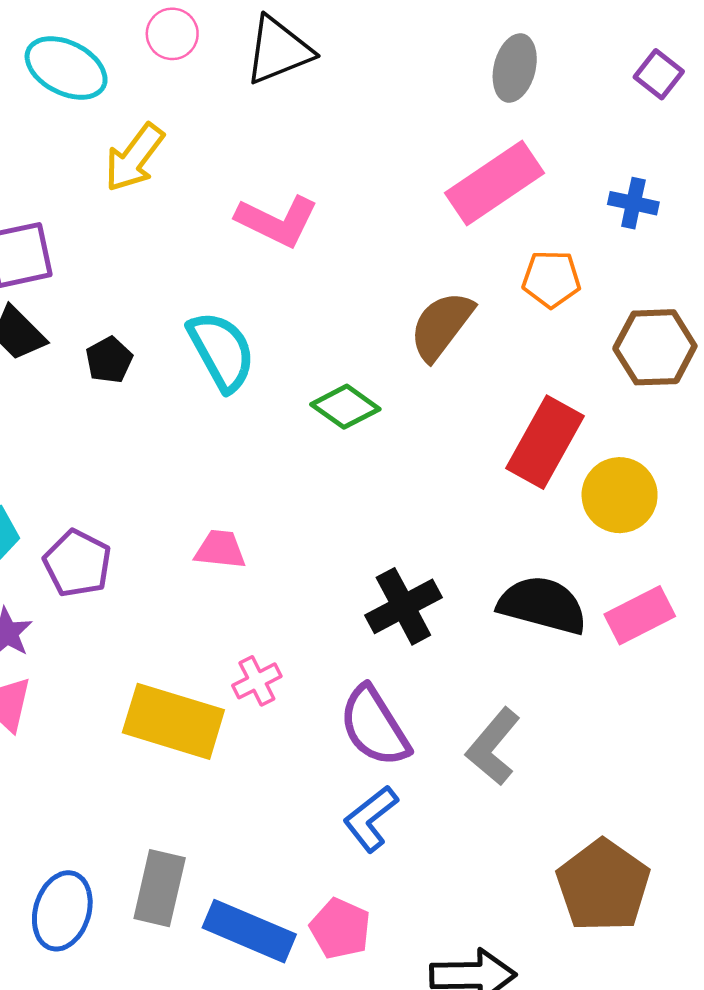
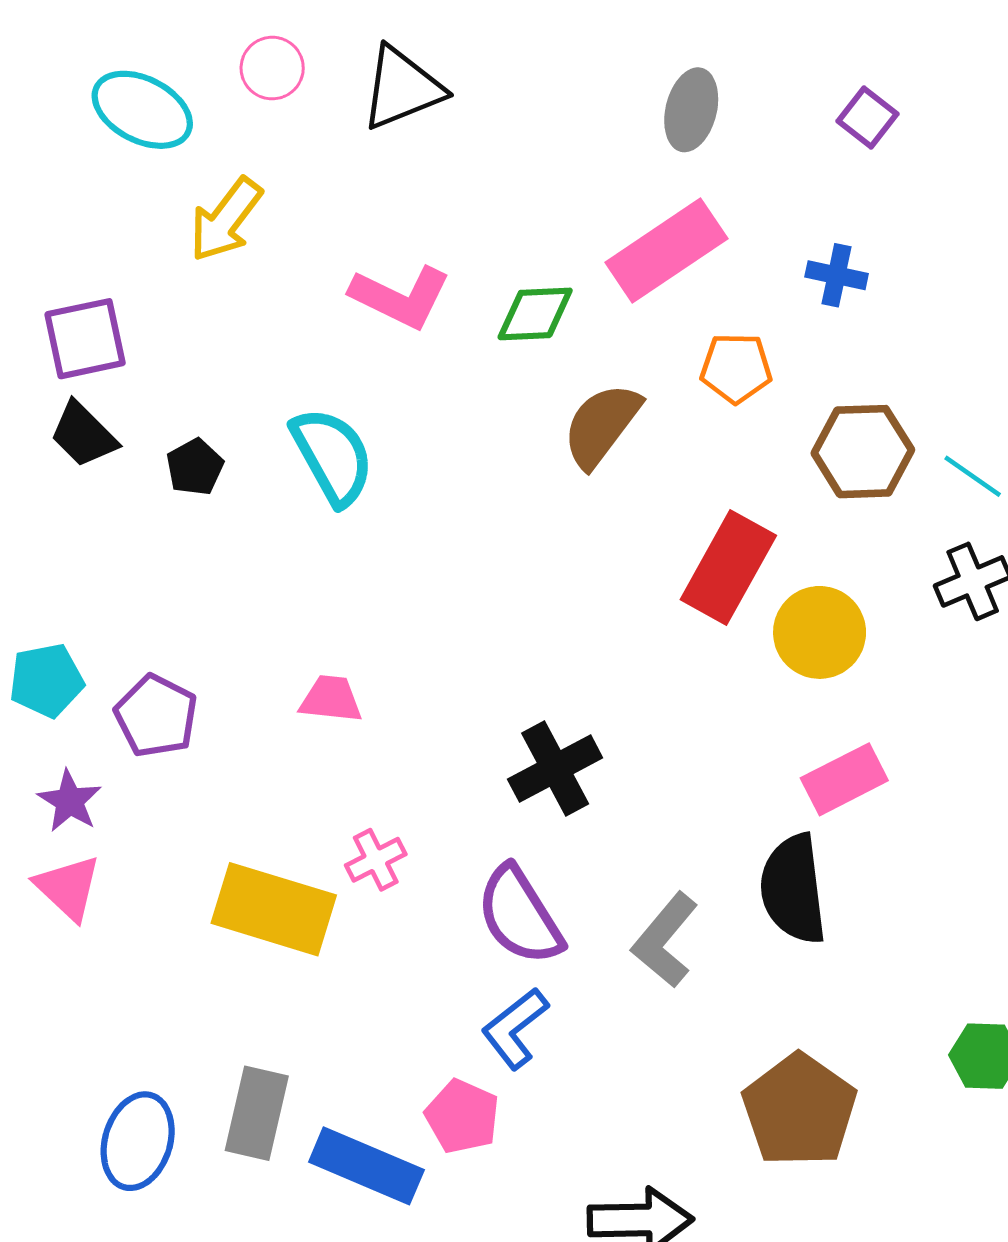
green diamond: (345, 407) -> (535, 314), moved, turned -38
black semicircle: (542, 605) -> (793, 889), moved, turned -112
pink pentagon: (340, 929) -> (462, 1116), moved

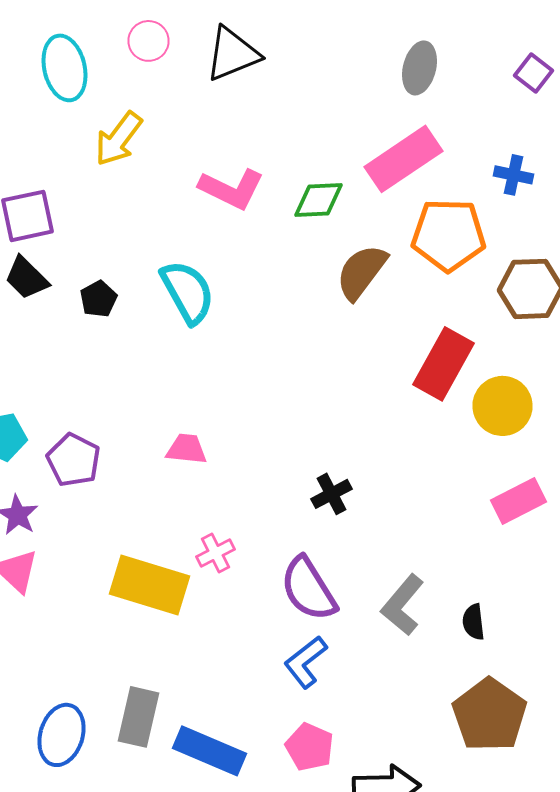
cyan ellipse: (142, 110) -> (64, 68), turned 50
orange pentagon: (736, 368) -> (448, 235), size x1.6
black cross: (555, 769) -> (332, 494), size x0.7
black semicircle: (793, 889) -> (474, 622), moved, size x0.5
pink pentagon: (462, 1116) -> (310, 747), moved

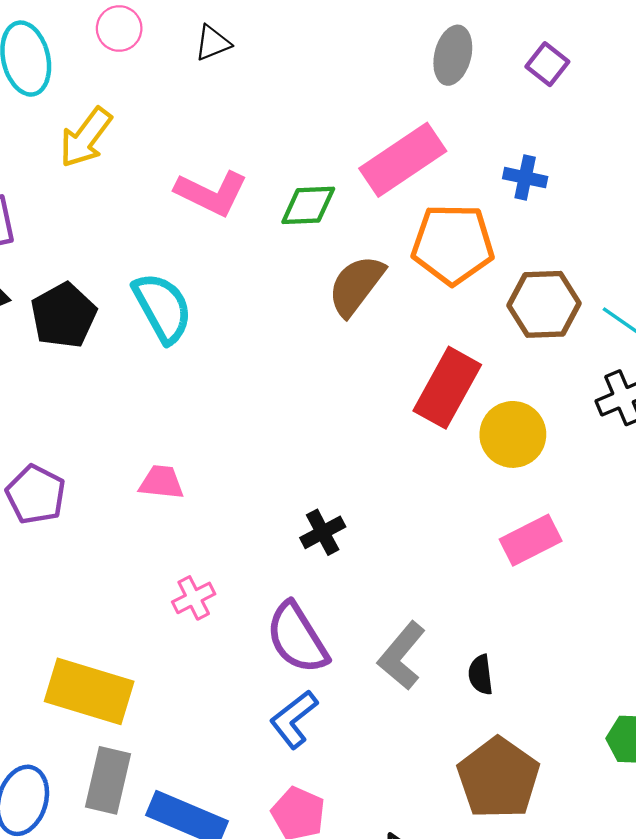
black triangle: (232, 54) -> (213, 43), size x0.6
gray ellipse: (420, 68) -> (453, 55), moved
black pentagon: (98, 299) -> (64, 315), size x1.6
yellow rectangle: (150, 585) -> (89, 691), moved

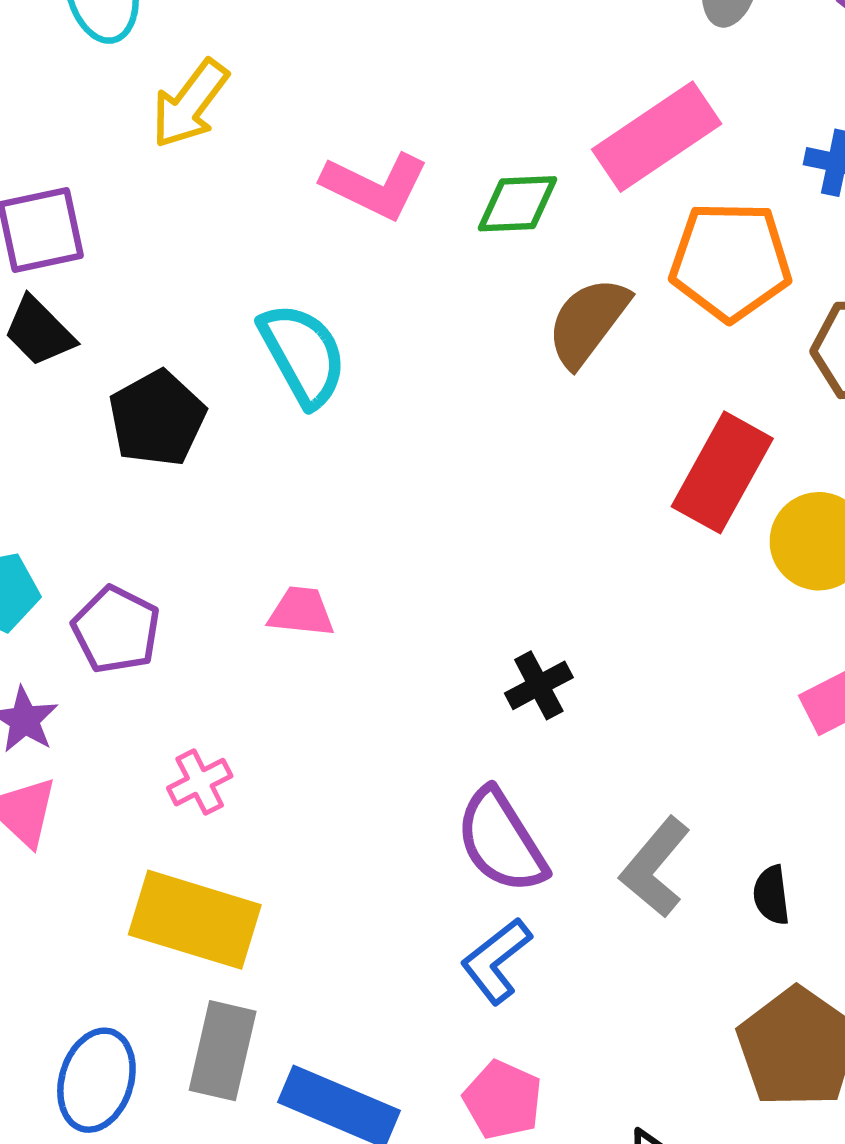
black pentagon: (64, 315) -> (157, 418), moved
pink cross: (194, 598) -> (200, 782), moved

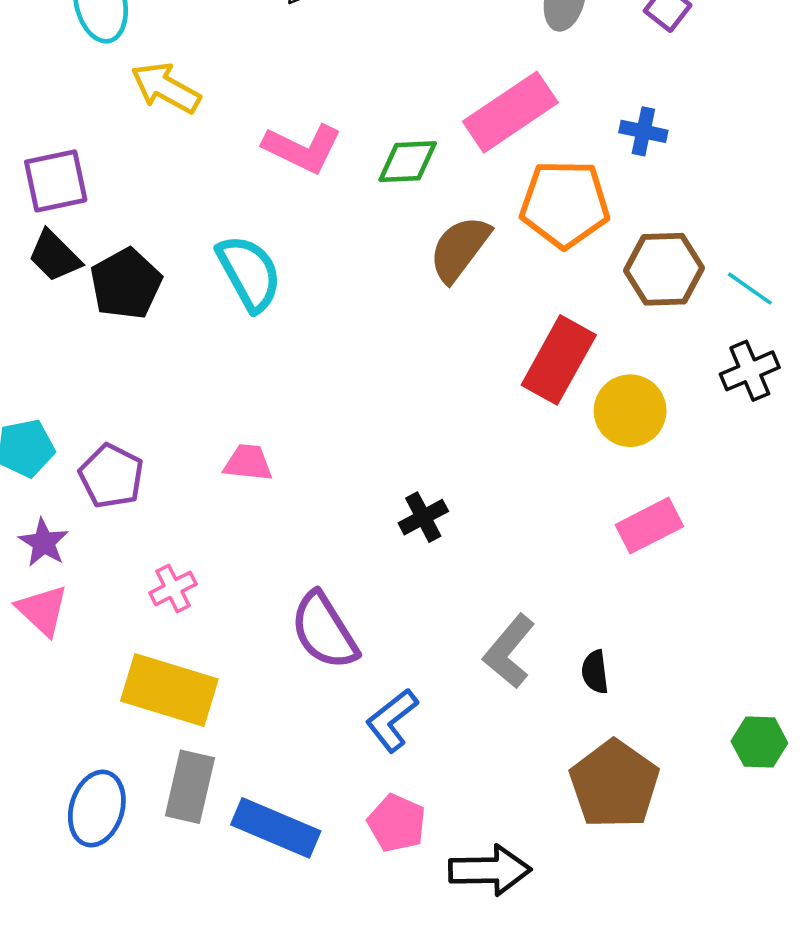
yellow arrow: (190, 104) -> (166, 88), turned 82
black pentagon: (157, 418) -> (126, 284), moved
purple semicircle: (501, 841) -> (324, 631), moved

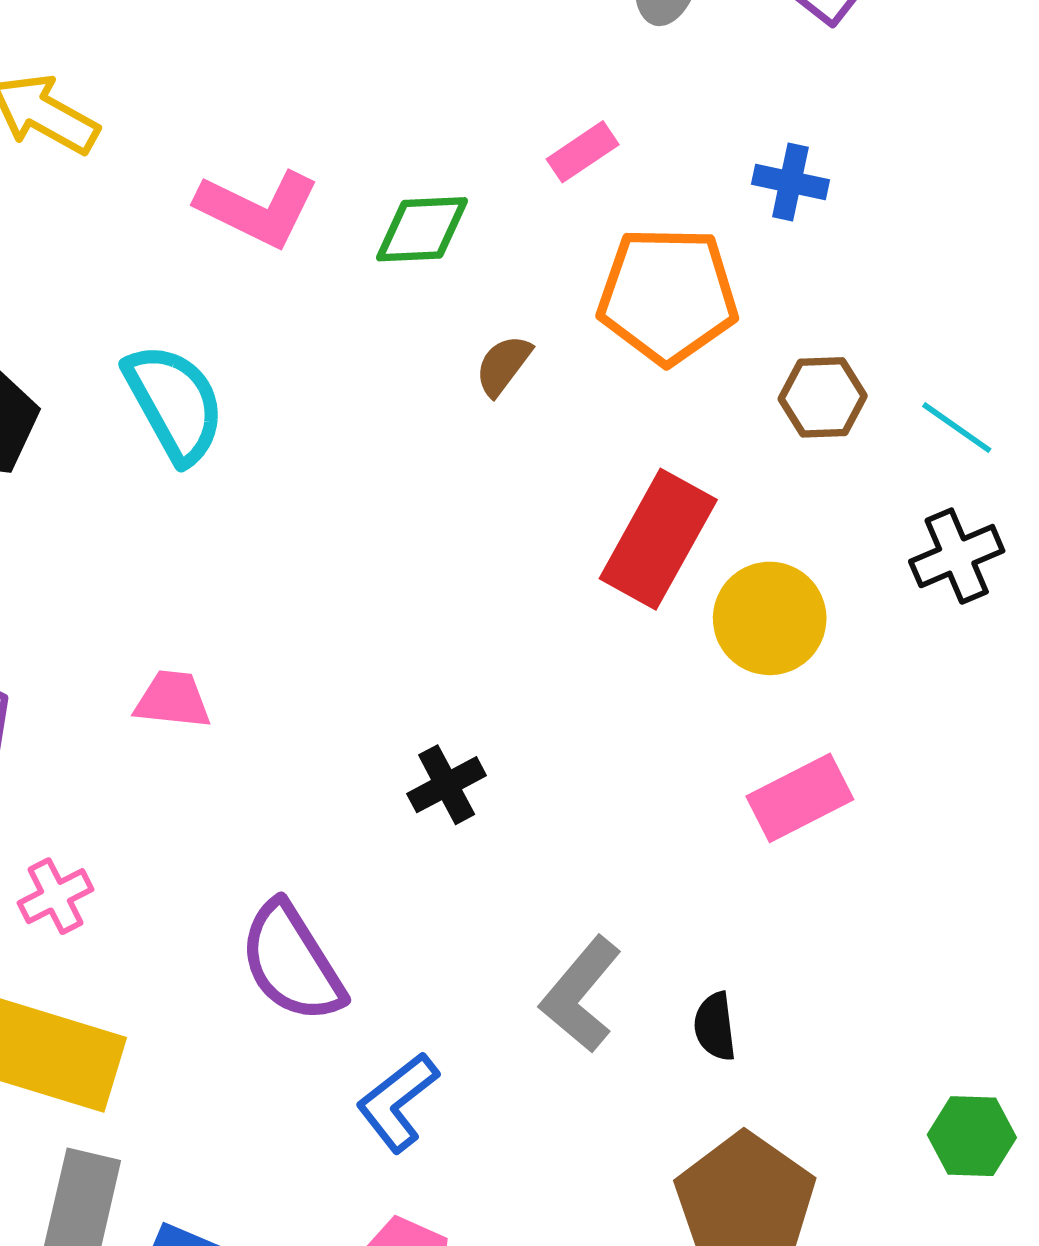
pink rectangle: (510, 112) -> (583, 152), size x0.5
brown semicircle: (460, 249) -> (503, 365), size x0.6
brown hexagon: (664, 269) -> (823, 397), size x0.7

